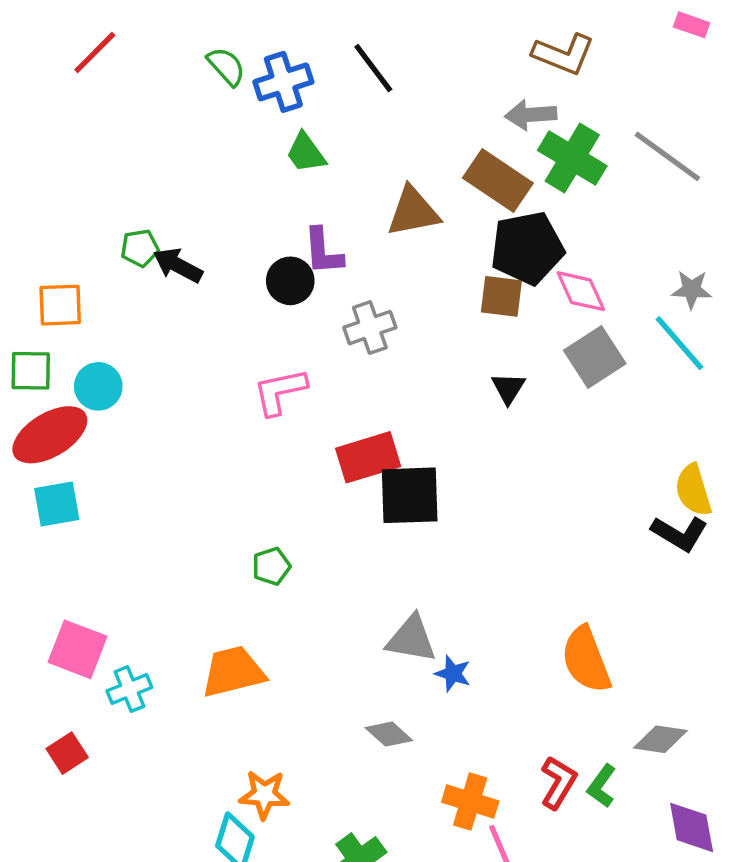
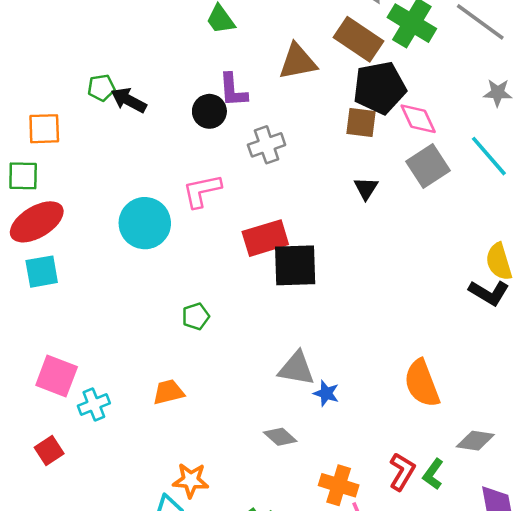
gray star: (692, 289) -> (498, 93), moved
cyan circle: (98, 386) -> (145, 223), moved, size x1.5
orange trapezoid: (233, 672) -> (168, 392), size x0.7

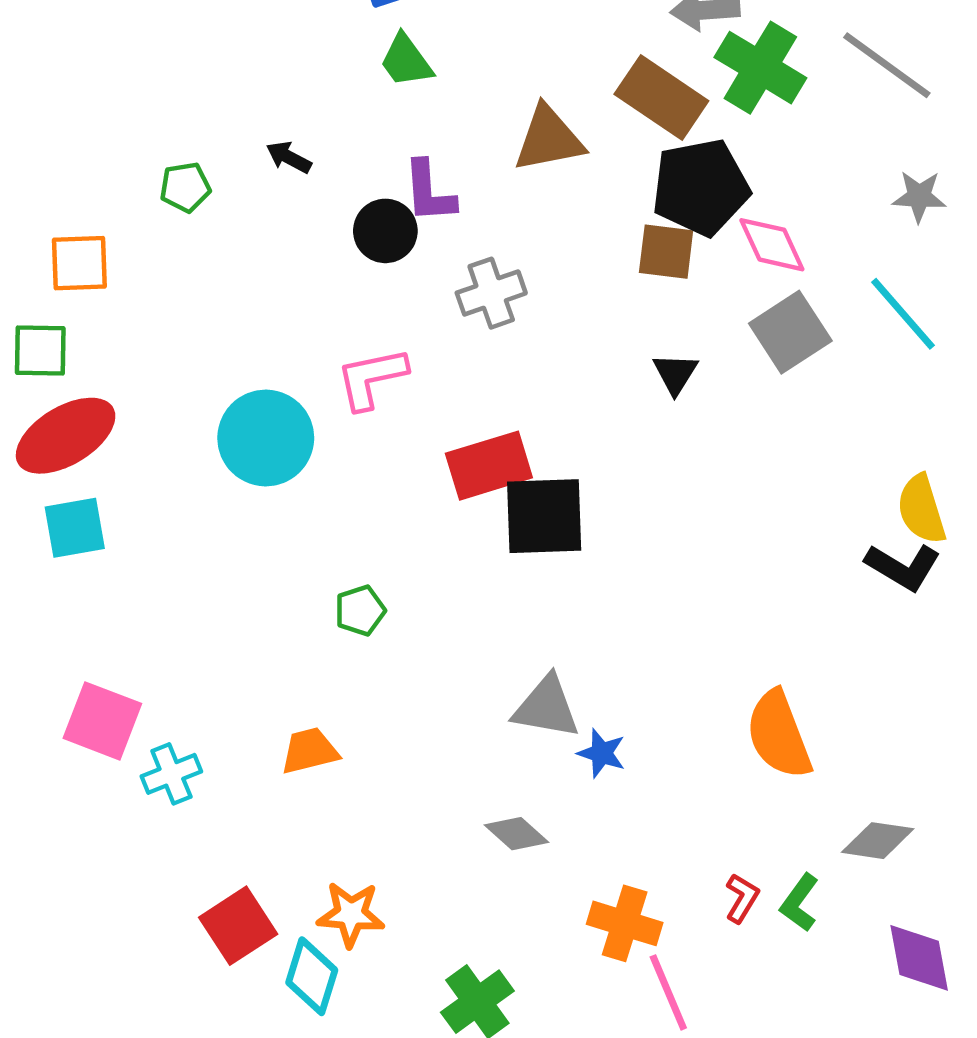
black arrow: (129, 100) -> (289, 157), moved, size x0.7
red square: (49, 450) -> (238, 926), moved, size x1.4
red L-shape: (402, 472) -> (742, 898), size x0.7

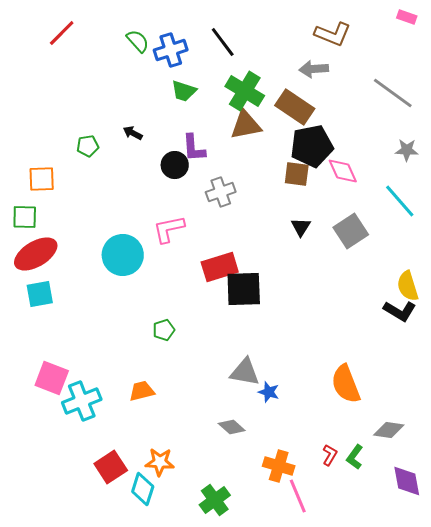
green trapezoid: (406, 61) -> (184, 91), turned -36
green cross: (760, 68) -> (245, 91), moved
gray square: (790, 332) -> (351, 231), moved
cyan cross: (171, 774) -> (82, 401), size x1.5

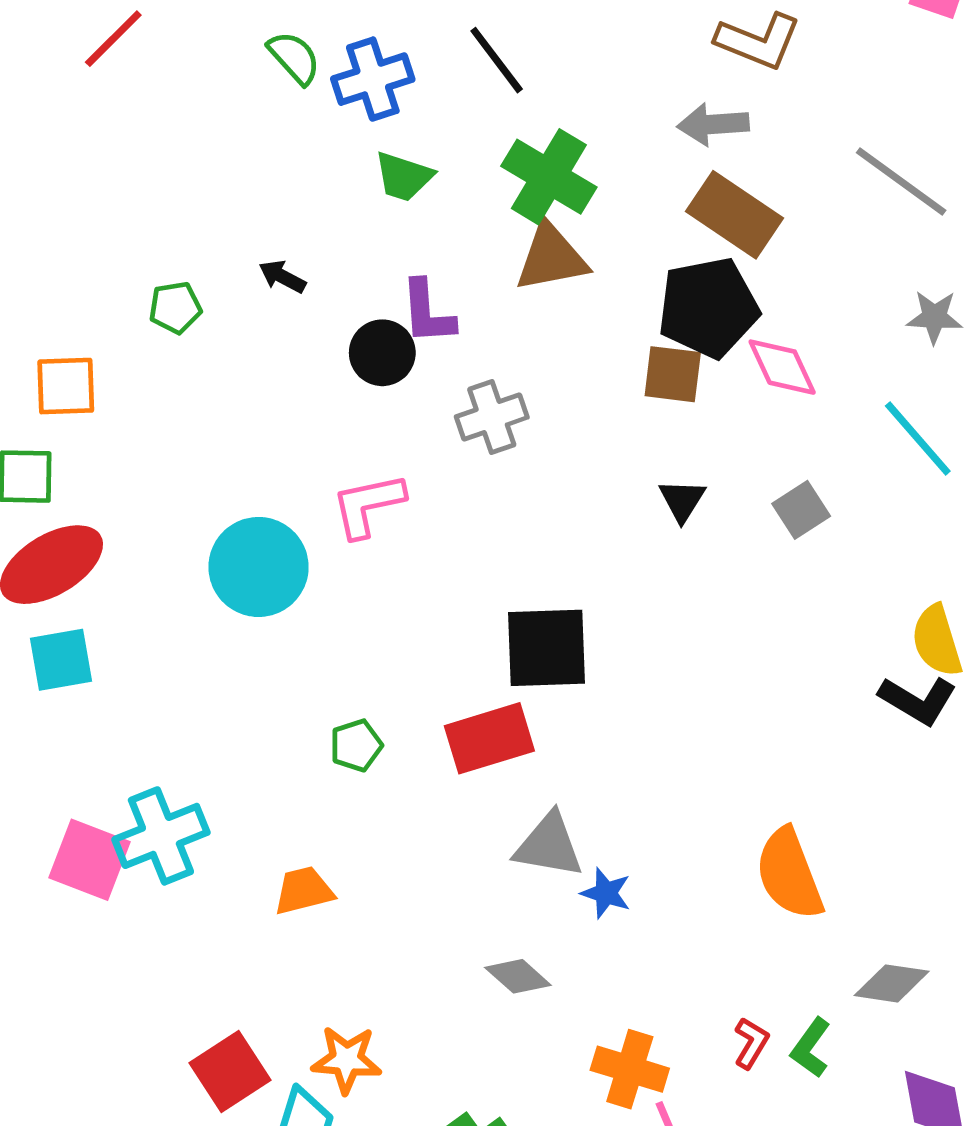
brown rectangle: (295, 107) -> (735, 215), moved
gray square: (351, 231) -> (801, 510), size x0.7
red rectangle: (220, 267) -> (489, 738), moved
cyan cross: (82, 401) -> (161, 836), moved

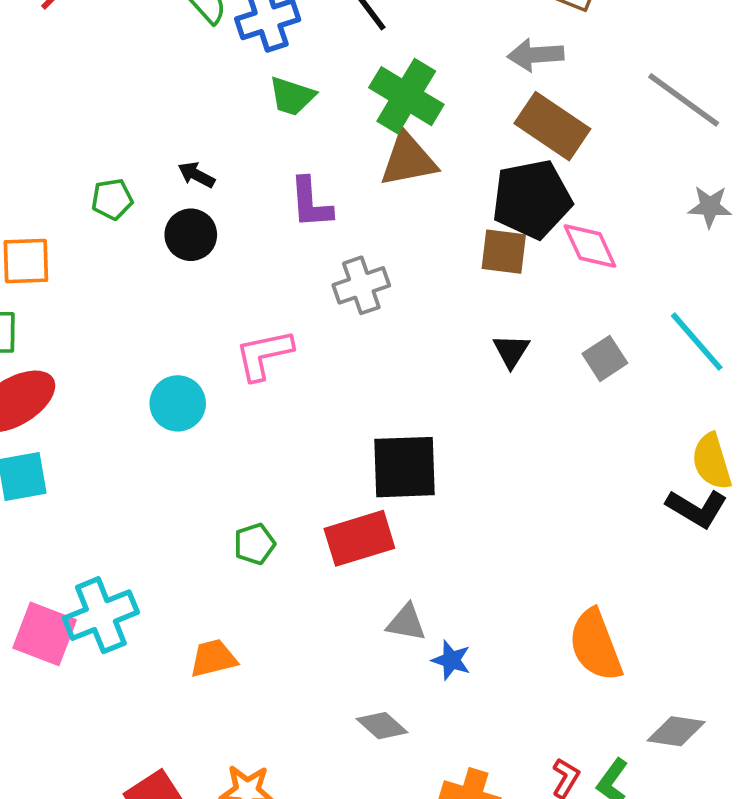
black circle: (382, 353) -> (191, 235), moved
cyan line: (918, 438) -> (697, 342), moved
cyan circle: (259, 567) -> (178, 403), size x0.7
gray triangle: (549, 845) -> (406, 623), size x0.7

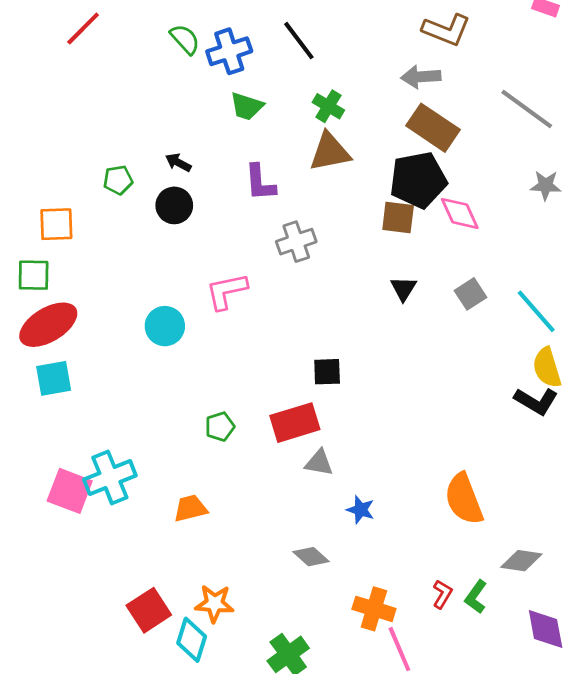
green cross: (406, 96) -> (328, 106), size x0.6
cyan line: (697, 342) -> (536, 311), moved
black square: (404, 467) -> (327, 372), size x0.6
gray triangle: (406, 623) -> (319, 463), moved

